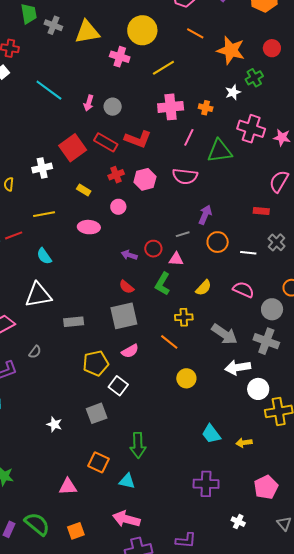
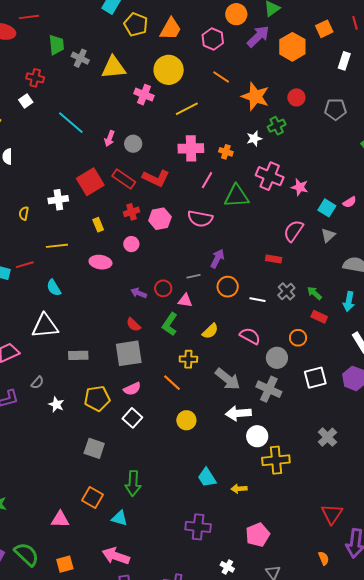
yellow rectangle: (84, 190) -> (98, 225), turned 32
white square: (118, 386) -> (132, 418), moved
gray square: (97, 413) -> (94, 448), turned 35
white star: (54, 424) -> (56, 404), moved

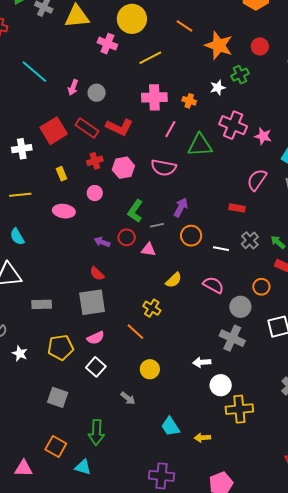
green L-shape: (170, 324) -> (135, 211), moved
yellow cross: (188, 359) -> (152, 308), turned 30
gray arrow: (228, 379) -> (128, 398), moved, size x0.6
white arrow: (238, 413) -> (202, 362), size x0.7

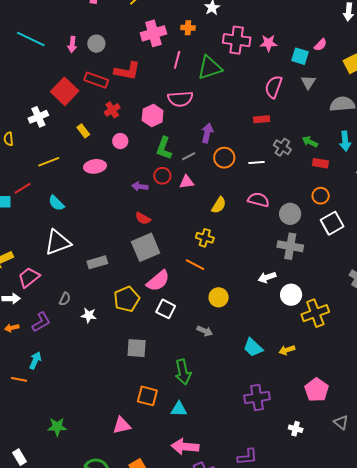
pink hexagon: (123, 168) -> (153, 116), moved
orange circle: (261, 287) -> (321, 196), moved
pink semicircle: (96, 338) -> (158, 281), size x1.4

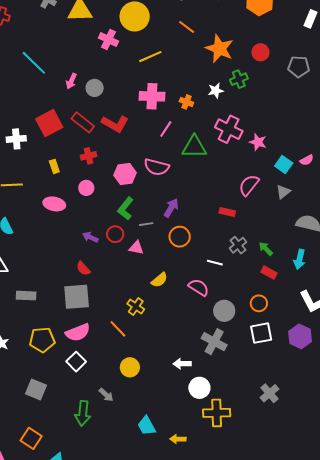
white line: (256, 163) -> (215, 263), moved
green arrow: (183, 372) -> (83, 413), moved

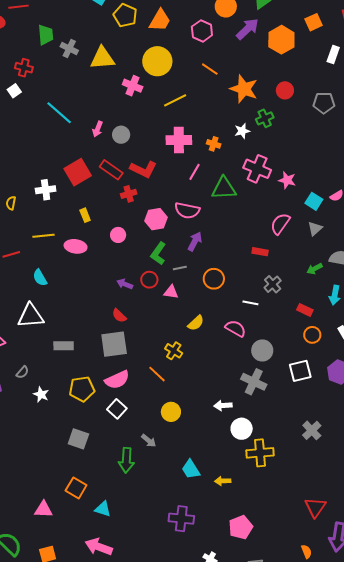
red cross: (88, 156) -> (129, 194), moved
pink ellipse: (54, 204) -> (76, 246), moved
purple arrow: (171, 208) -> (195, 241), moved
green arrow: (266, 249) -> (315, 269), moved, turned -70
orange circle: (259, 303) -> (312, 335), moved

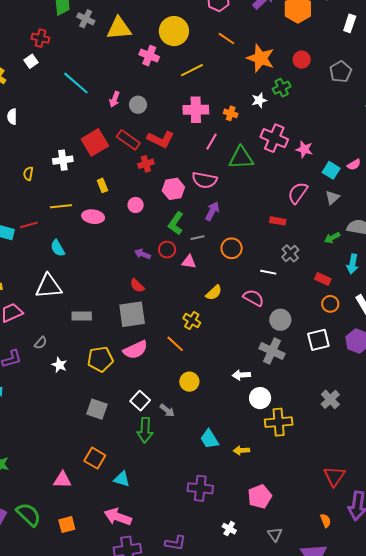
gray pentagon: (324, 103) -> (341, 72), turned -30
white square: (117, 409) -> (140, 401), moved

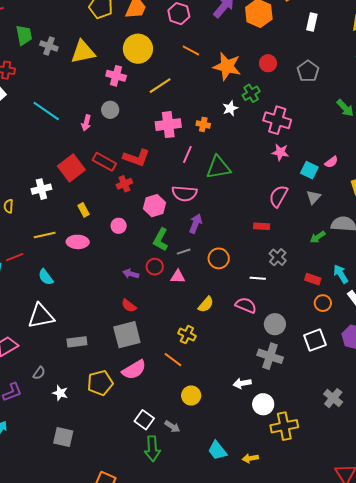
gray circle: (138, 105) -> (110, 110), moved
pink cross: (274, 138) -> (277, 120), moved
cyan arrow: (353, 264) -> (341, 274), moved, turned 144
gray square: (97, 409) -> (63, 437), moved

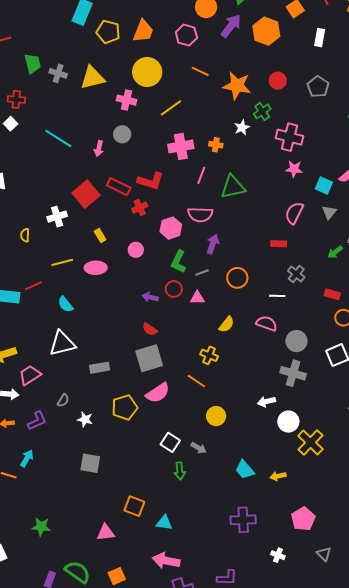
yellow cross: (284, 426) -> (310, 442), turned -32
green arrow: (152, 449) -> (180, 471), size x0.7

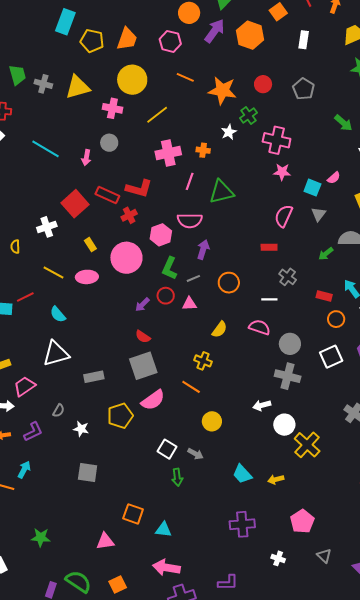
pink circle: (136, 250) -> (126, 258), size x2.0
yellow line: (62, 262) -> (53, 273), turned 45
purple arrow: (150, 297) -> (142, 305), turned -56

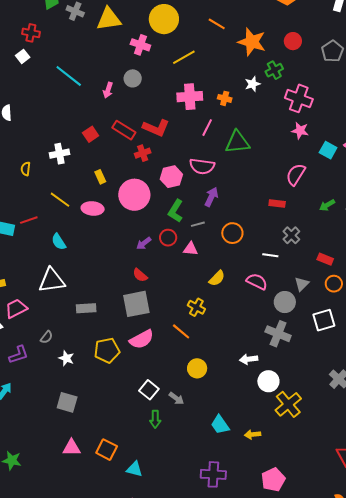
red square: (75, 204) -> (91, 134), size x0.6
gray triangle: (319, 214) -> (302, 284), moved
green arrow: (326, 254) -> (327, 205), moved
pink triangle: (105, 541) -> (72, 448), moved

